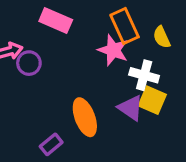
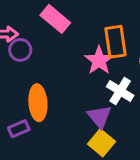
yellow square: (152, 100) -> (102, 143), moved
orange ellipse: (85, 117) -> (38, 103), moved

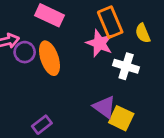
orange ellipse: (38, 103) -> (50, 58), moved
purple triangle: (99, 117) -> (104, 107), moved

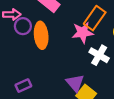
orange rectangle: (110, 22) -> (95, 18), turned 45
pink star: (99, 43) -> (83, 33), turned 30

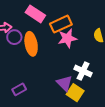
orange rectangle: (95, 18) -> (61, 24), moved, turned 35
white cross: (99, 55) -> (83, 71), moved

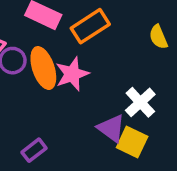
pink star: (67, 38) -> (72, 74), moved
white cross: (83, 71) -> (140, 102), turned 30

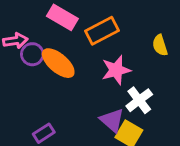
orange ellipse: (43, 68) -> (58, 63), turned -36
pink star: (72, 74) -> (116, 70), moved

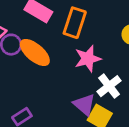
orange rectangle: (102, 31) -> (75, 23), turned -44

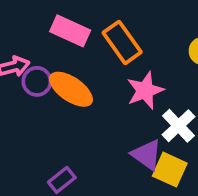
orange rectangle: (75, 23) -> (122, 42), turned -48

